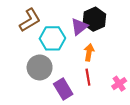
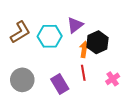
black hexagon: (94, 19) -> (97, 42), moved
brown L-shape: (30, 20) -> (20, 32), moved
gray circle: (40, 67) -> (22, 80), moved

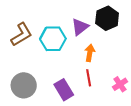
black hexagon: (97, 42) -> (107, 18), moved

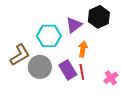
brown L-shape: (21, 35) -> (20, 55), moved
gray circle: (24, 85) -> (40, 67), moved
purple rectangle: (64, 90) -> (68, 70), moved

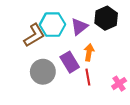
cyan hexagon: (49, 36) -> (53, 25), moved
brown L-shape: (20, 55) -> (34, 35), moved
purple rectangle: (68, 70) -> (70, 62), moved

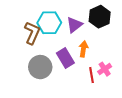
brown L-shape: (34, 35) -> (32, 33), turned -35
red line: (88, 77) -> (92, 75), moved
pink cross: (119, 84) -> (105, 69), moved

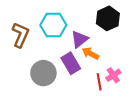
purple triangle: (74, 25) -> (79, 39), moved
brown L-shape: (32, 33) -> (21, 35), moved
orange arrow: (83, 49) -> (90, 53), turned -70

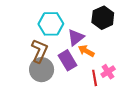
brown L-shape: (21, 35) -> (39, 51), moved

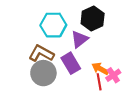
black hexagon: (103, 18) -> (93, 18), moved
brown L-shape: (39, 51) -> (41, 53), turned -85
orange arrow: (86, 51) -> (100, 69), moved

